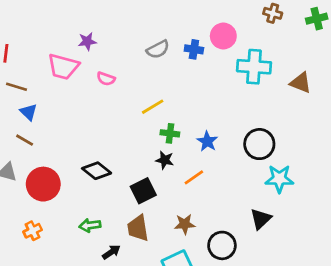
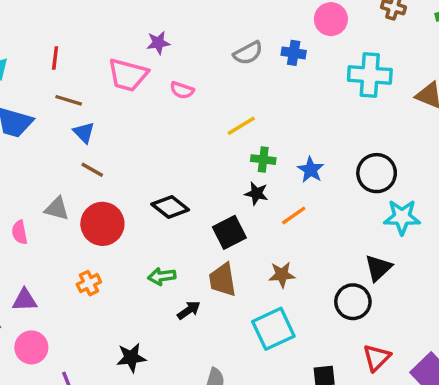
pink circle: (223, 36) -> (331, 19), moved
brown line: (25, 140) -> (92, 170), moved
black circle: (222, 245) -> (353, 302), moved

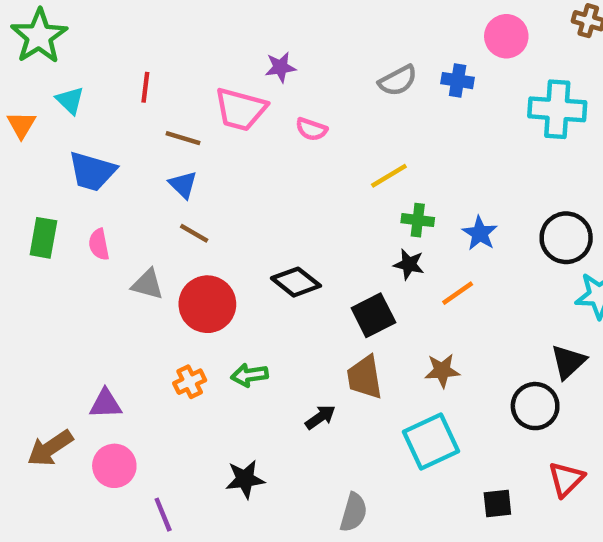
brown line: (69, 100) -> (183, 138), moved
pink semicircle: (20, 232) -> (99, 244), moved
green arrow: (162, 276) -> (249, 375), moved

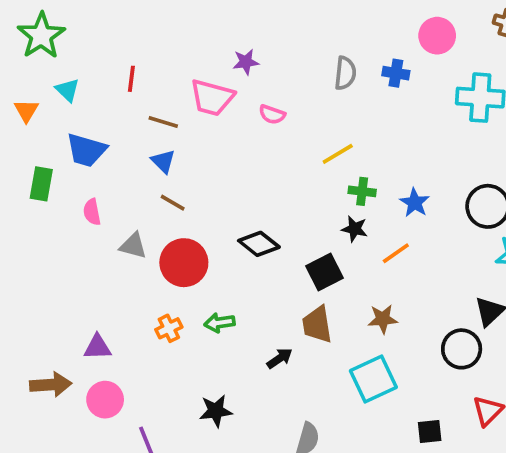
gray semicircle: (398, 81) -> (345, 73), turned -56
green rectangle: (43, 238) -> (41, 184), moved
brown arrow: (50, 448) -> (51, 385), turned -150

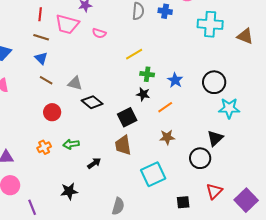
red line: (131, 79) -> (40, 14), moved
gray triangle: (133, 246) -> (75, 83), moved
red circle: (184, 263) -> (52, 112), size x0.7
brown star: (383, 319) -> (167, 137), moved
black arrow: (280, 358) -> (94, 163), moved

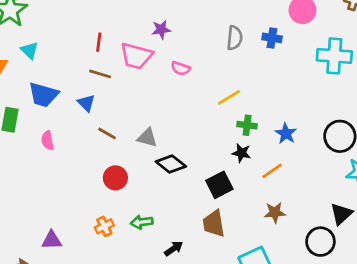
blue triangle: (41, 58) -> (86, 103), moved

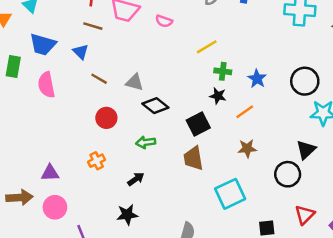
pink semicircle: (47, 140) -> (46, 85), size x1.5
green arrow: (142, 222) -> (146, 142), moved
black arrow: (174, 249) -> (136, 179), moved

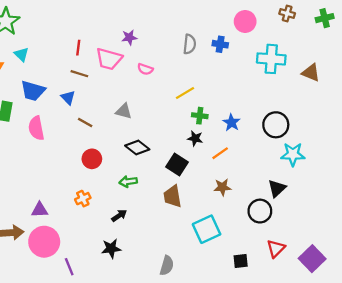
gray triangle: (135, 82) -> (124, 111), moved
black square: (198, 124) -> (177, 165), turned -30
pink circle: (55, 207) -> (44, 242), size x1.4

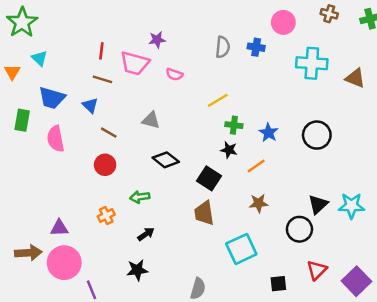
cyan star: (293, 154) -> (351, 206), moved
red circle: (92, 159) -> (105, 165), moved
green arrow: (128, 182) -> (140, 197), moved

